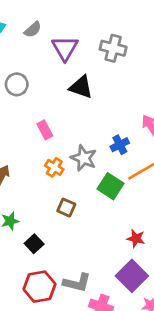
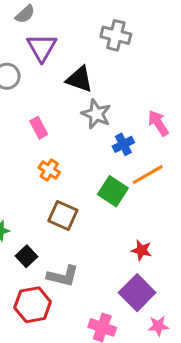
purple triangle: (65, 48) -> (42, 47), moved
gray star: (84, 158) -> (96, 114), moved
brown square: (66, 208) -> (63, 215), size x1.4
gray L-shape: (77, 283) -> (63, 276), moved

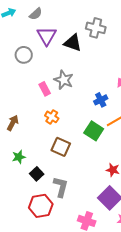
black triangle: (80, 79) -> (73, 43), moved
gray star: (96, 114) -> (64, 80), moved
gray L-shape: (63, 276) -> (61, 187), turned -90

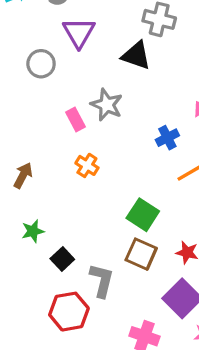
black triangle: (73, 43) -> (136, 56), moved
green square: (94, 131) -> (143, 215), moved
brown square: (61, 147) -> (141, 254), moved

